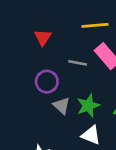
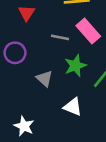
purple circle: (47, 82) -> (15, 53), moved
green star: (88, 106) -> (75, 66), moved

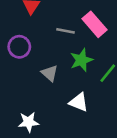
white star: (24, 126) -> (29, 122), turned -30

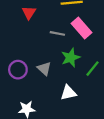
purple circle: (19, 47) -> (18, 70), moved
white triangle: (79, 102) -> (68, 93), turned -35

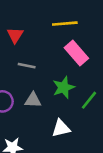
gray line: (57, 33) -> (27, 66), moved
gray triangle: (44, 69) -> (33, 100), turned -40

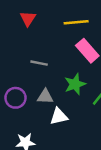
red triangle: (15, 35) -> (28, 19), moved
white triangle: (61, 128) -> (59, 116), moved

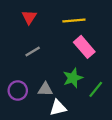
gray line: (39, 63) -> (33, 52), moved, turned -42

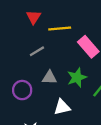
yellow line: (74, 21) -> (60, 29), moved
gray triangle: (45, 89) -> (49, 78), moved

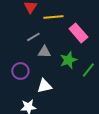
gray triangle: (49, 78) -> (44, 52), moved
white triangle: (62, 107) -> (44, 86), moved

